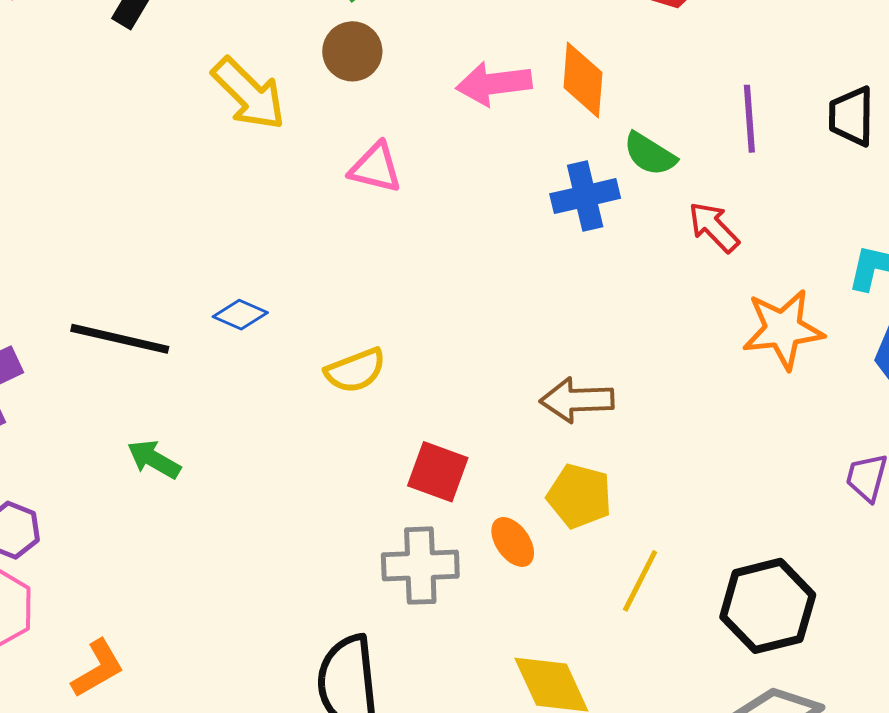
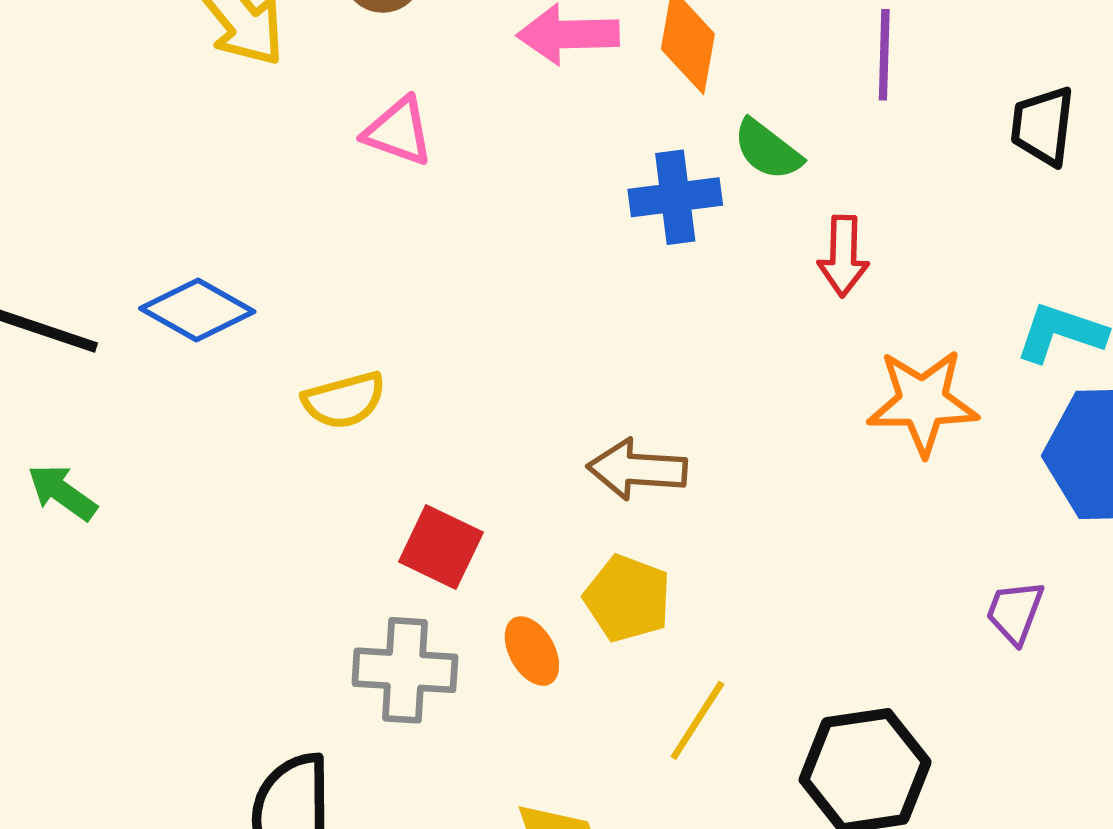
purple line: (749, 119) -> (884, 55), moved
red arrow: (714, 227) -> (843, 256), turned -140
blue diamond: (240, 315) -> (197, 310), size x1.5

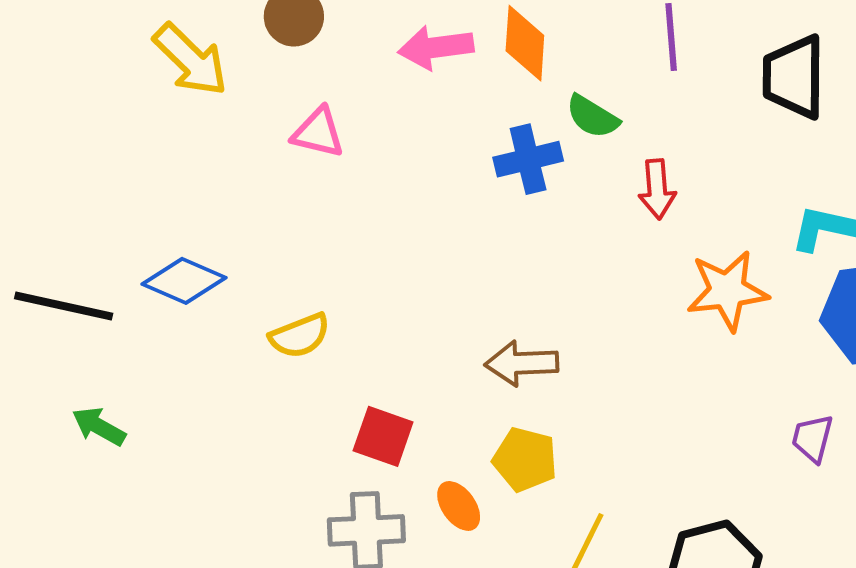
black trapezoid: (1043, 126) -> (794, 77), size x1.4

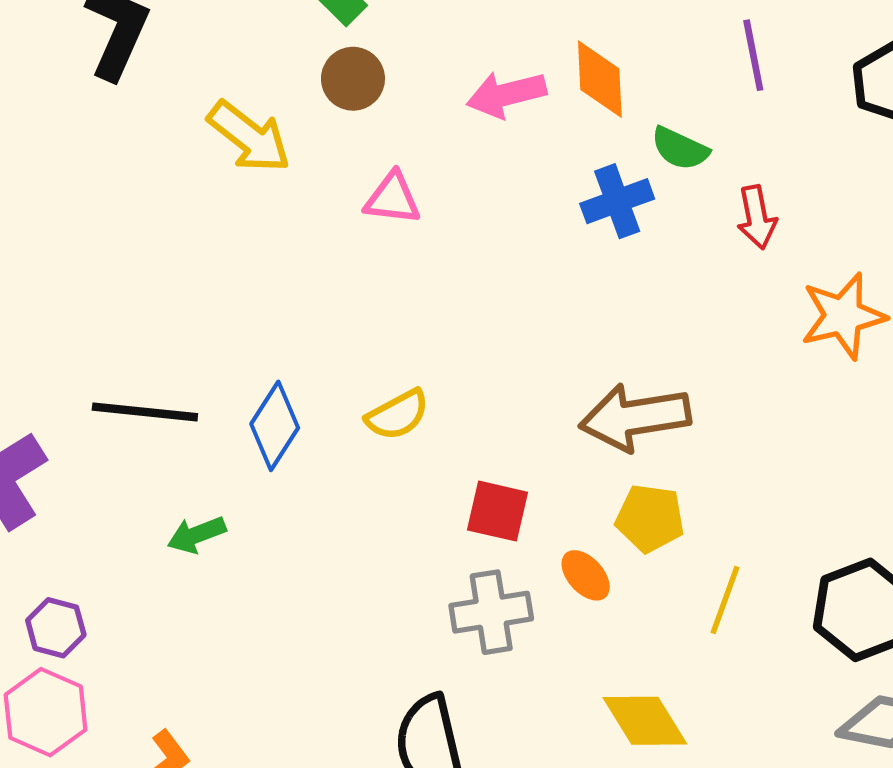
blue diamond: (184, 281) -> (275, 426), moved, turned -74
brown arrow: (522, 363) -> (635, 417), size x1.4
green arrow: (99, 426) -> (197, 535), turned -44

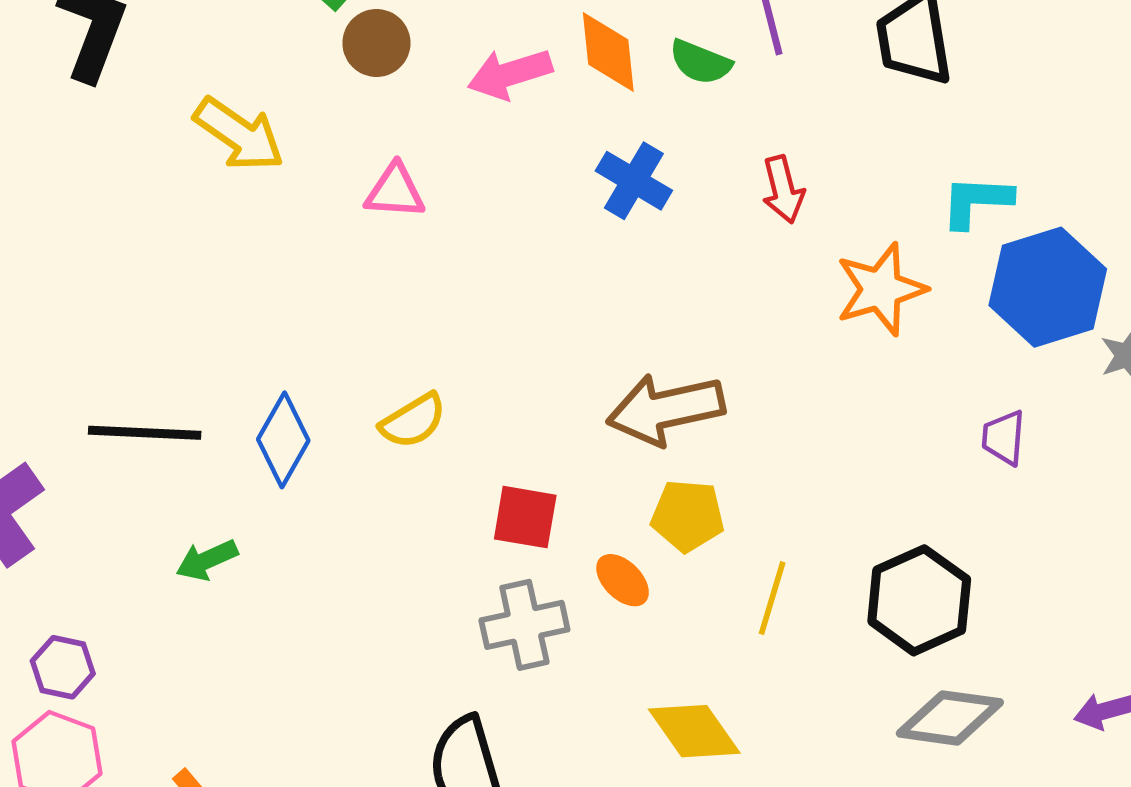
brown circle: (353, 79) -> (376, 43), moved
green semicircle: (680, 149) -> (700, 62), moved
blue cross: (617, 201) -> (634, 181), turned -36

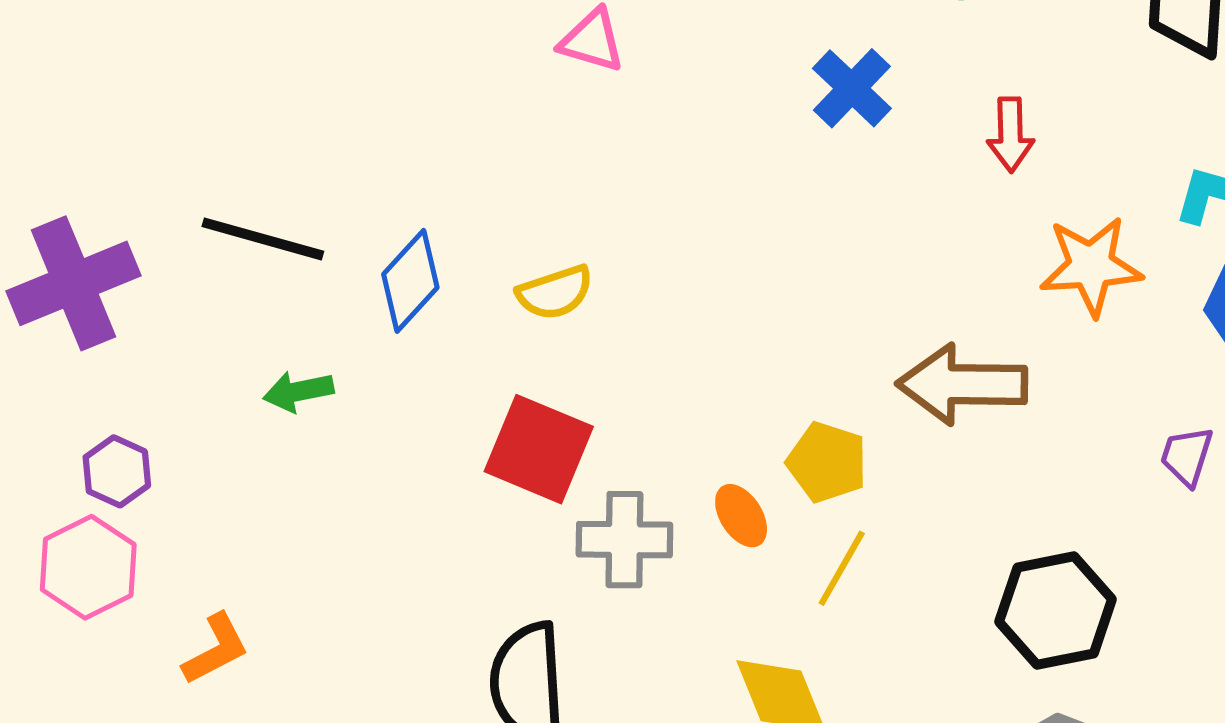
brown arrow: (666, 409) -> (962, 384), moved
red square: (525, 517) -> (539, 449), moved, size x1.4
yellow line: (772, 598) -> (842, 568), moved

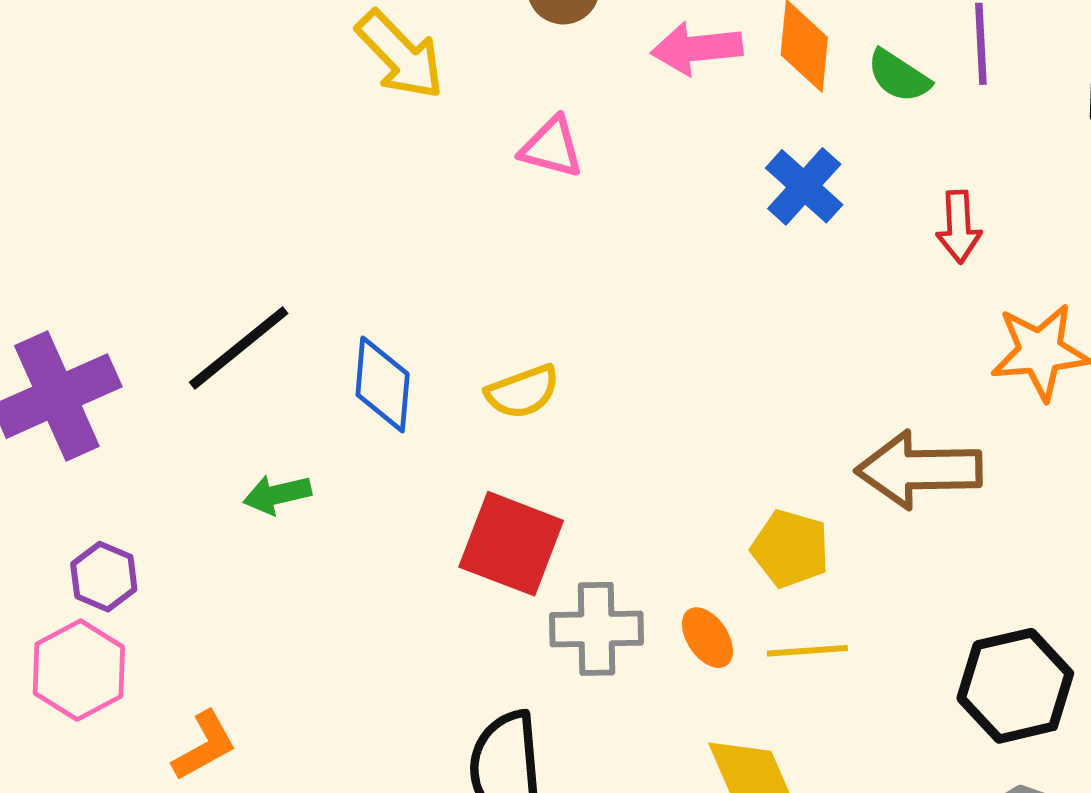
black line: (263, 239) -> (239, 348), turned -53
blue diamond: (410, 281) -> (383, 384), turned -36
orange ellipse: (741, 516) -> (707, 638), moved
yellow line: (842, 568) -> (807, 651), turned 58

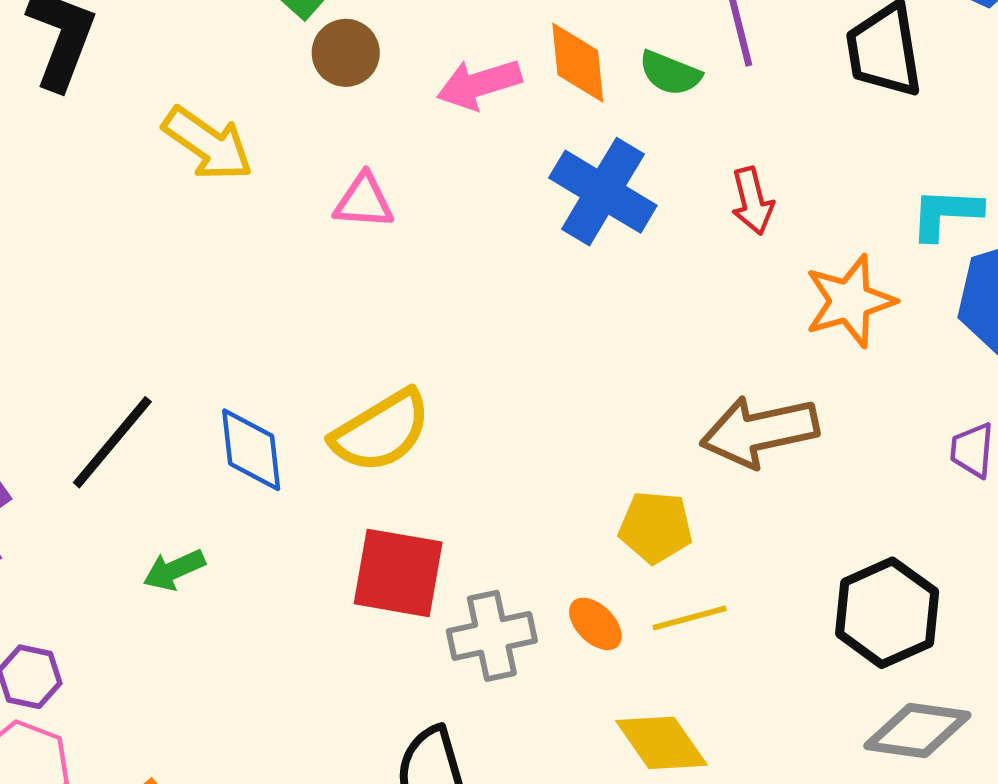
blue cross: (804, 186) -> (603, 192), size x1.4
yellow semicircle: (523, 392) -> (381, 431), size x1.5

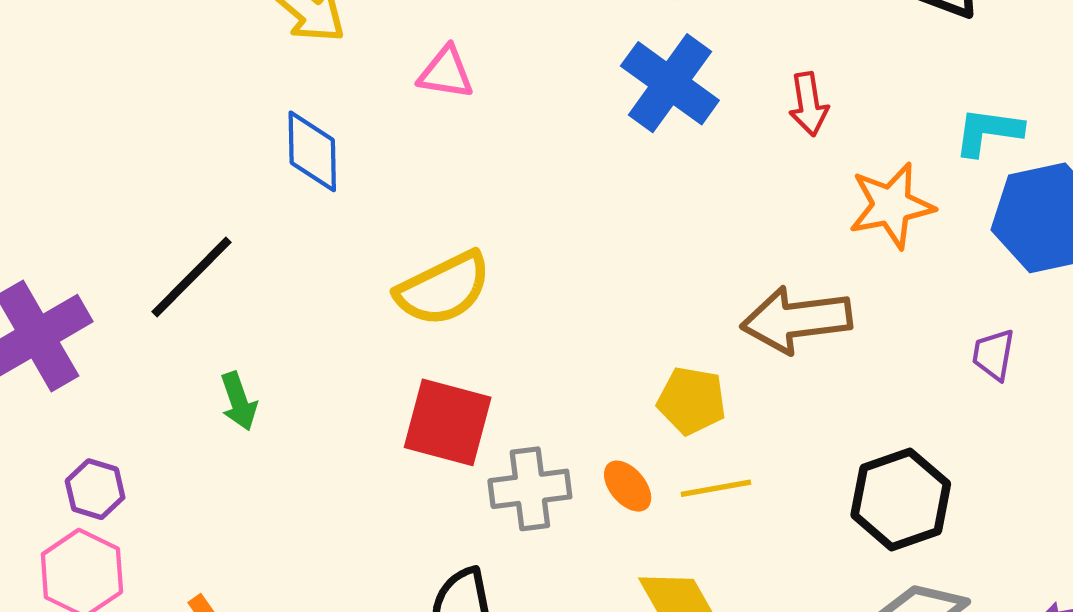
blue diamond: (251, 450) -> (312, 151), moved
green arrow: (174, 570) -> (239, 401), turned -90

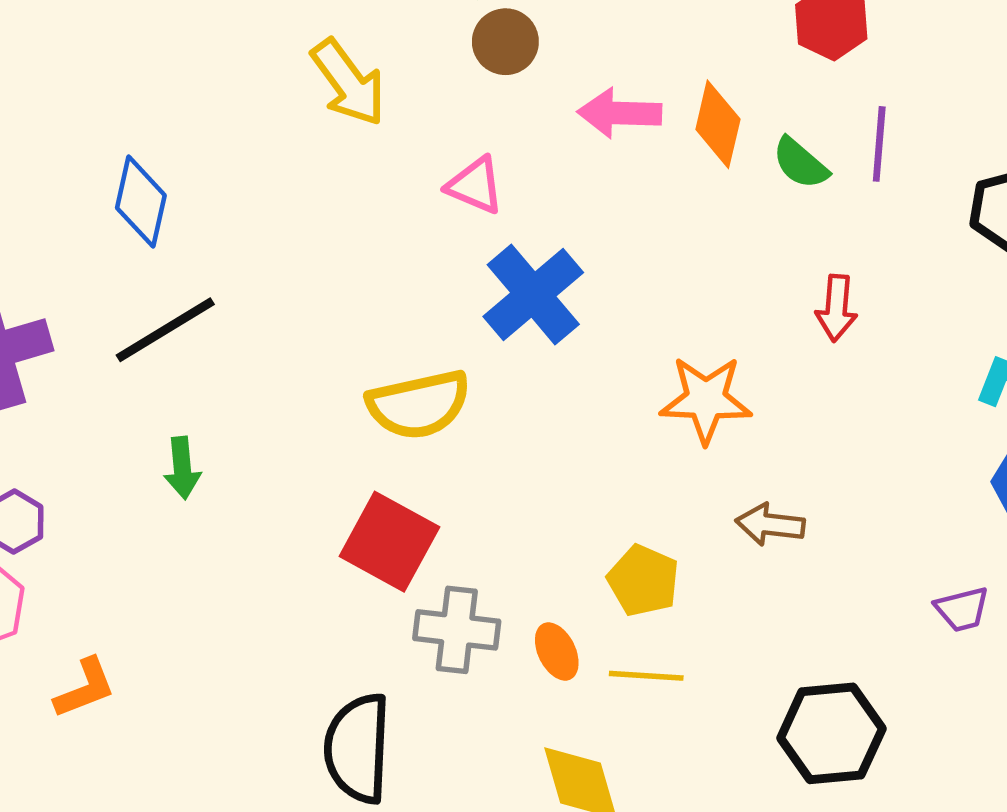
blue cross: (670, 83) -> (533, 295), moved
blue diamond: (312, 151) -> (141, 202), moved
orange star: (891, 206) -> (706, 400), moved
brown arrow: (796, 320) -> (770, 524), size x0.6
purple trapezoid: (993, 355) -> (962, 609), turned -128

